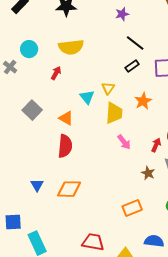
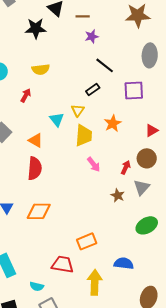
yellow semicircle: (71, 47) -> (41, 69), size x0.7
black rectangle: (132, 66) -> (93, 89), moved
orange rectangle: (132, 208) -> (87, 241), moved

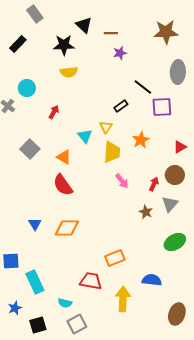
black line: (105, 65) -> (143, 87), moved
yellow semicircle: (41, 69) -> (69, 72), moved
red semicircle: (35, 168) -> (63, 185), turned 140

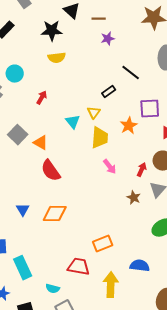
purple square: (162, 107) -> (150, 109), moved
orange triangle: (64, 157) -> (41, 143), moved

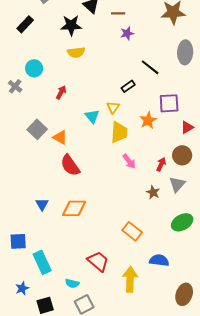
orange rectangle: (103, 244) -> (132, 231), moved, turned 60
red trapezoid: (79, 267) -> (98, 261), turned 30

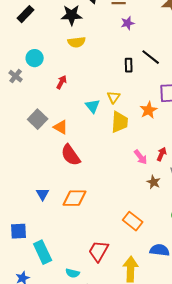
black rectangle: (128, 86) -> (129, 65), moved, turned -56
pink arrow: (129, 161) -> (141, 157), moved
red trapezoid: (98, 261) -> (99, 251), turned -100

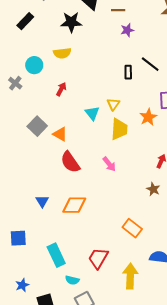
yellow semicircle: (77, 42) -> (62, 53), moved
pink arrow: (141, 157) -> (109, 164), moved
cyan rectangle: (43, 252) -> (56, 255), moved

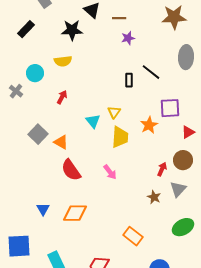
blue square: (18, 238) -> (19, 246), size x1.4

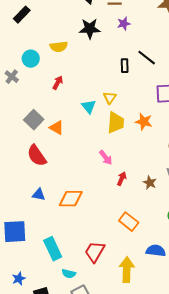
black star: (72, 30) -> (90, 29), moved
orange star: (149, 125) -> (144, 122), moved, turned -30
red arrow: (162, 169) -> (122, 179), moved
red semicircle: (71, 170) -> (37, 156), moved
blue triangle: (43, 209) -> (39, 195), turned -48

